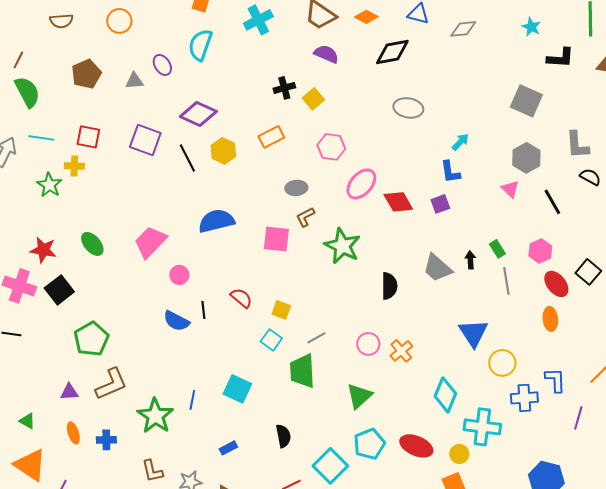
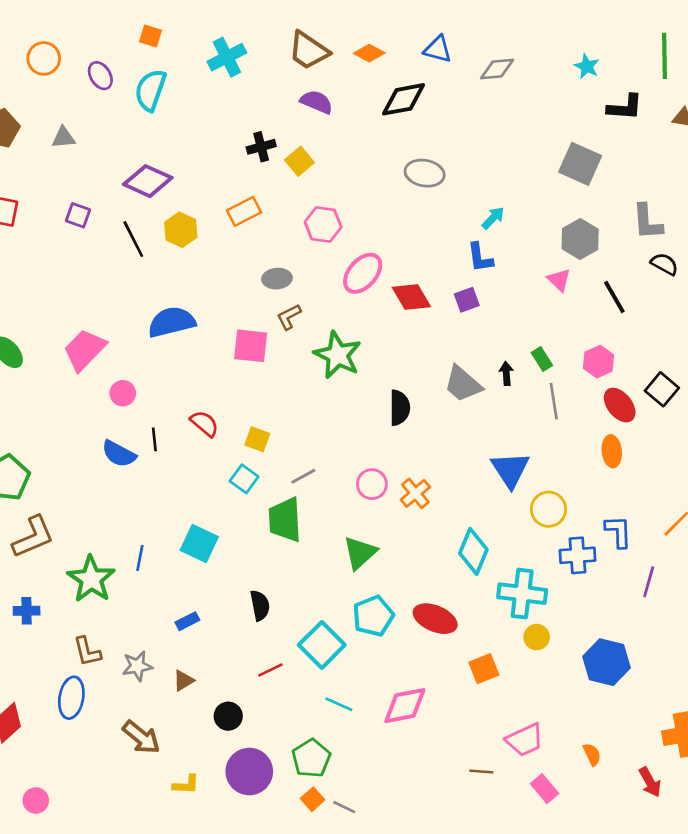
purple ellipse: (162, 65) -> (100, 76), moved
purple square: (145, 140) -> (78, 215), size x0.6
yellow circle: (459, 454) -> (537, 637), moved

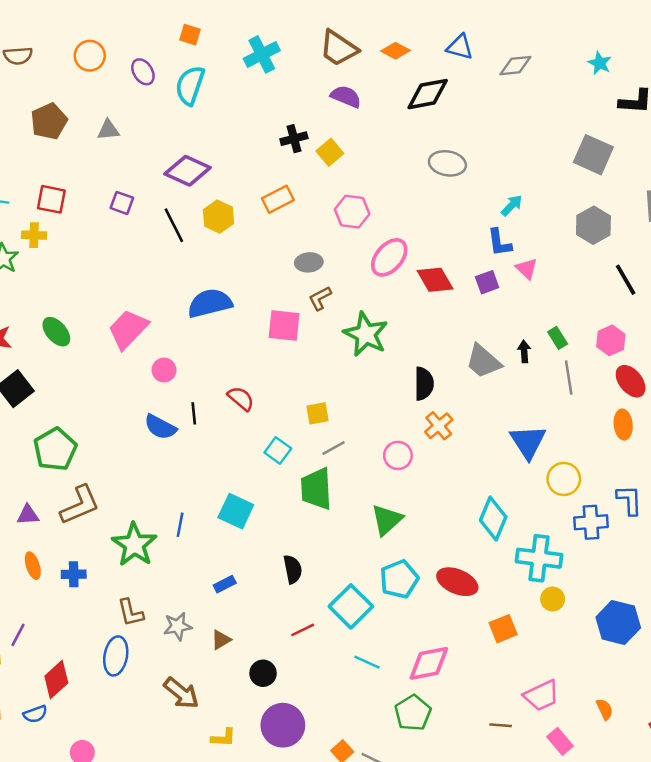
pink triangle: (559, 280) -> (527, 269), moved
yellow square: (257, 439) -> (317, 413), moved, turned -30
orange cross: (415, 493) -> (439, 426), moved
green pentagon: (311, 758) -> (413, 713), moved

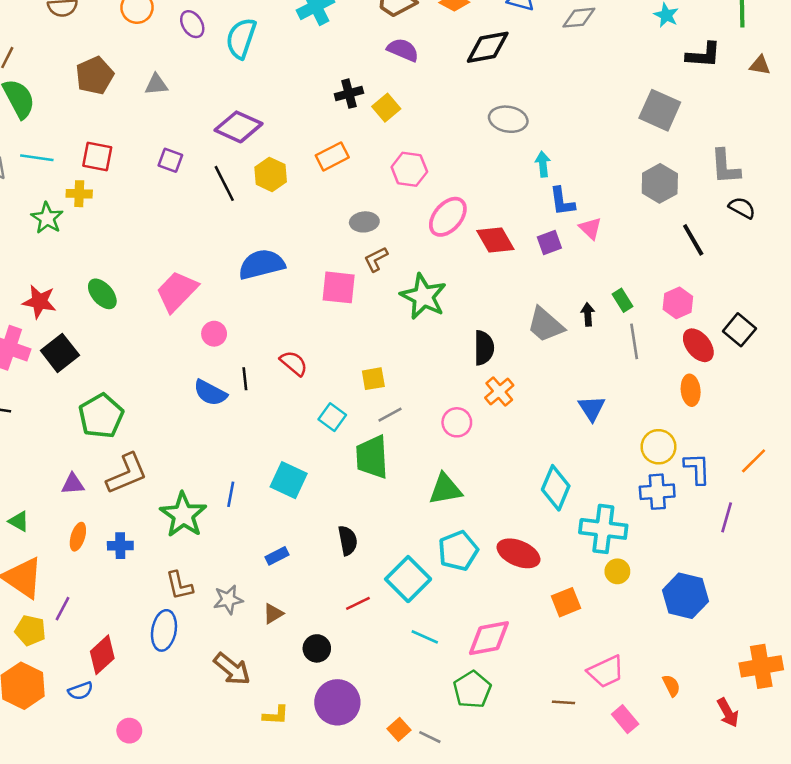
cyan arrow: (512, 205) -> (543, 164), moved, turned -50
blue triangle: (528, 442) -> (592, 408), size x0.7
yellow circle: (564, 479) -> (659, 447), moved
green triangle: (387, 520) -> (445, 489), turned 32
orange ellipse: (33, 566) -> (78, 537), turned 35

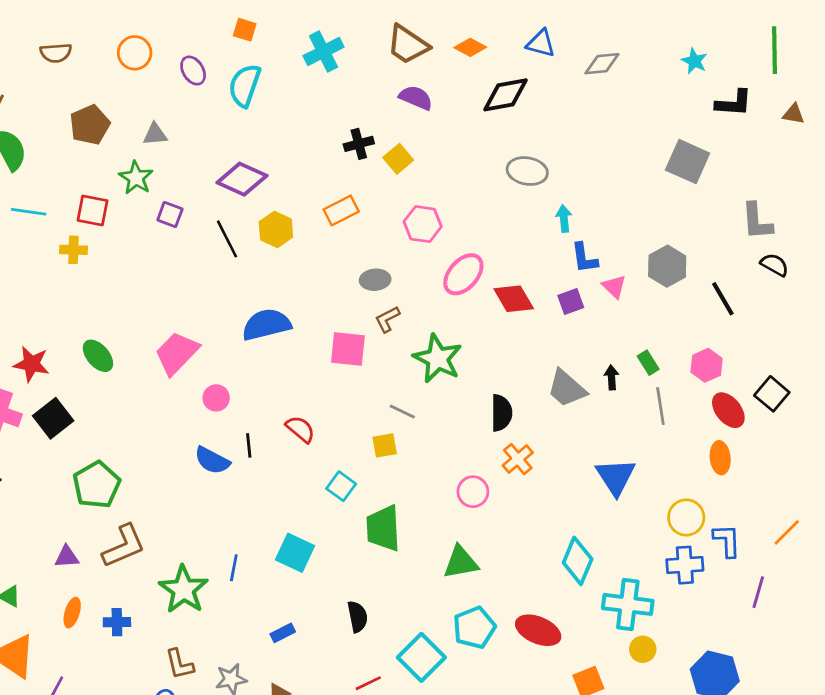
gray hexagon: (660, 183) -> (667, 266), moved
green star: (47, 218) -> (136, 178), moved
blue triangle: (592, 408) -> (616, 477), size x1.4
gray line: (390, 415) -> (402, 412), moved, turned 55

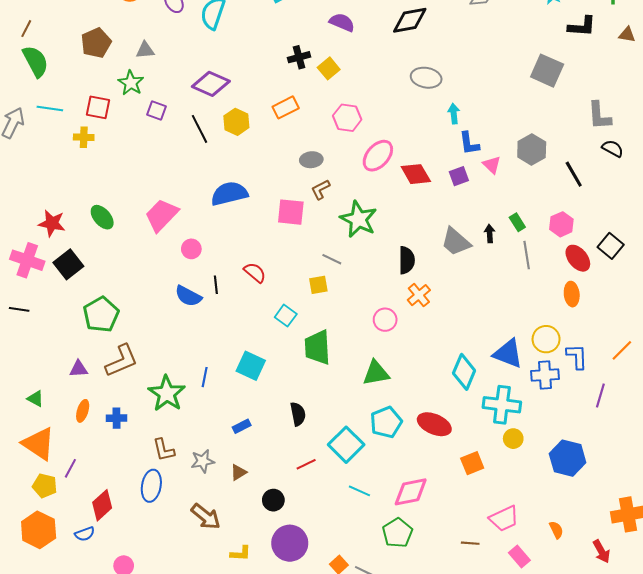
blue triangle: (616, 477) -> (508, 353), moved, turned -36

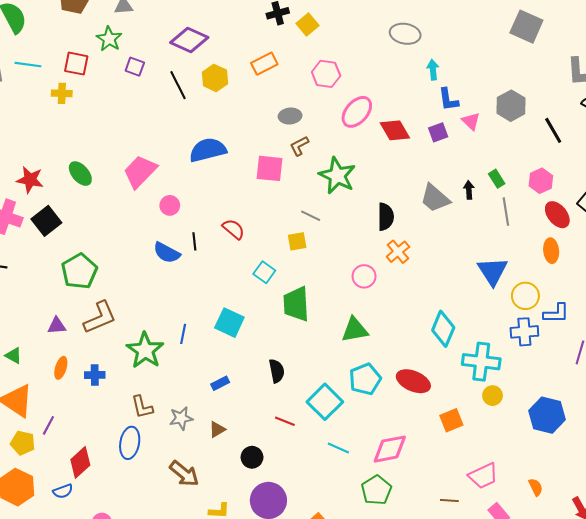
blue triangle: (508, 353) -> (493, 271), moved, turned 36
blue L-shape: (577, 357) -> (556, 313), turned 92
red line: (306, 464) -> (285, 421), turned 48

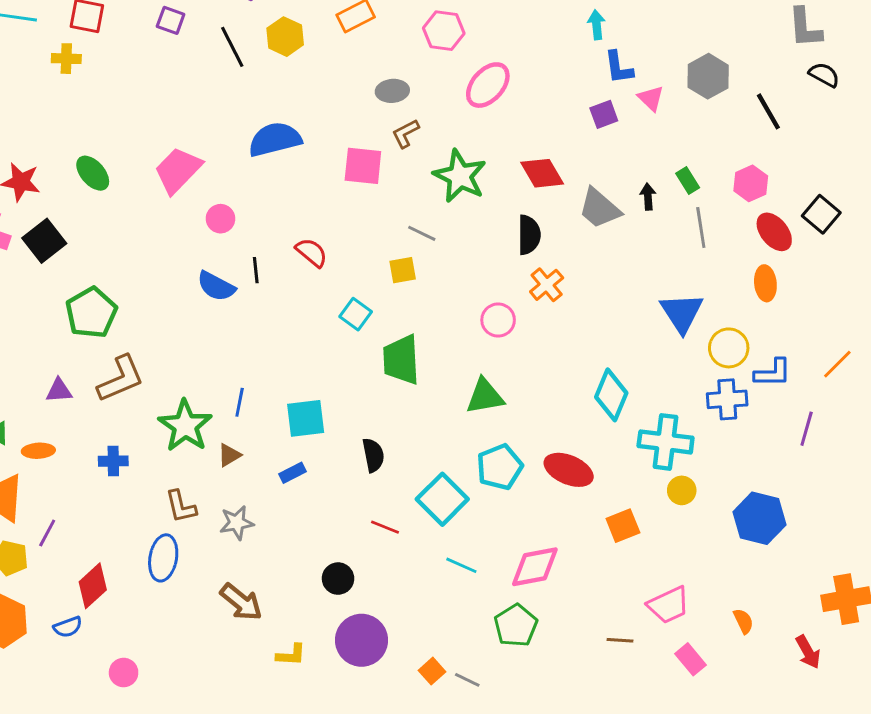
red diamond: (395, 130) -> (542, 173), moved
cyan square: (229, 323) -> (306, 418), moved, turned -32
orange ellipse: (61, 368) -> (38, 451), moved, turned 70
brown triangle: (217, 430) -> (229, 455), moved

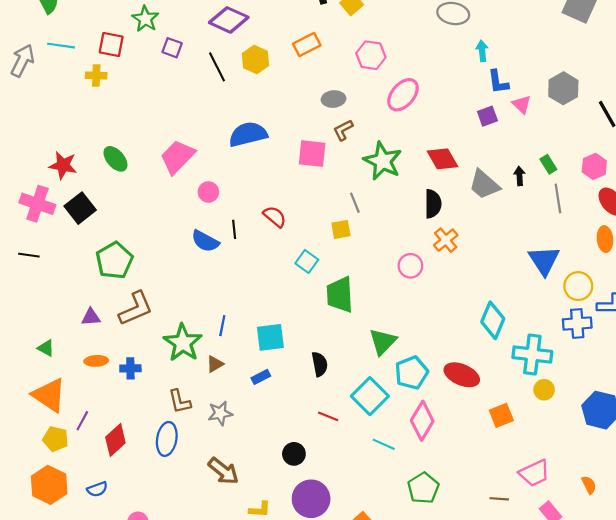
gray line: (422, 233) -> (355, 203), turned 42
green triangle: (485, 396) -> (383, 342), moved, turned -36
orange ellipse: (38, 451) -> (96, 361), moved
pink diamond: (535, 567) -> (422, 421), moved, turned -48
red diamond: (93, 586) -> (115, 440), moved

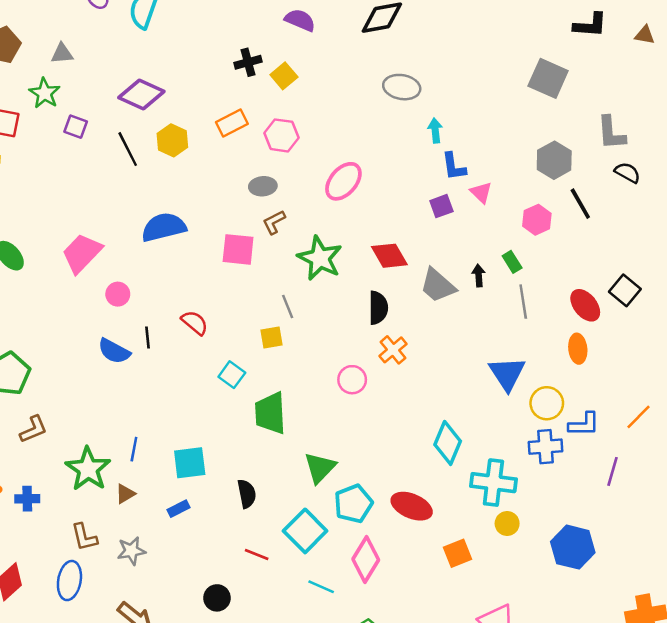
pink hexagon: (371, 55) -> (281, 135), moved
gray hexagon: (563, 88) -> (554, 160), moved
pink hexagon: (594, 166) -> (537, 220), moved
brown L-shape: (136, 309) -> (33, 429), size x0.7

